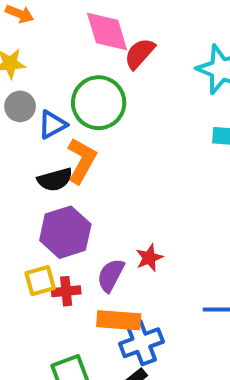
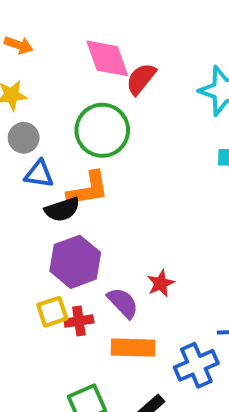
blue triangle: (52, 125) -> (39, 174), moved, turned 40
orange L-shape: (82, 161) -> (88, 189), turned 54
purple semicircle: (111, 275) -> (123, 303), turned 112
blue cross: (141, 343) -> (196, 365), moved

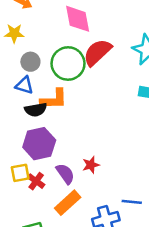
red semicircle: (141, 79) -> (97, 52), moved, size x1.4
gray circle: (24, 138) -> (30, 62), moved
red cross: (79, 321) -> (36, 181), turned 36
orange rectangle: (133, 348) -> (68, 203), turned -52

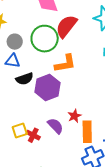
orange L-shape: (54, 99) -> (65, 64), moved
purple hexagon: (39, 144) -> (48, 87), moved
orange rectangle: (68, 203) -> (87, 132), moved, turned -40

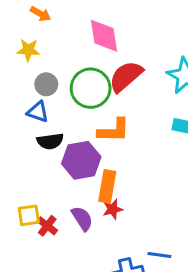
orange rectangle: (87, 132) -> (107, 186), moved

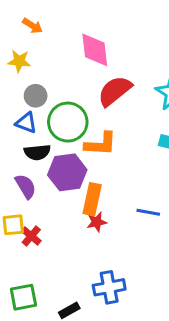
green circle: (91, 88) -> (68, 122), moved
purple semicircle: (82, 218) -> (26, 186), moved
blue line: (159, 255) -> (148, 212), moved

